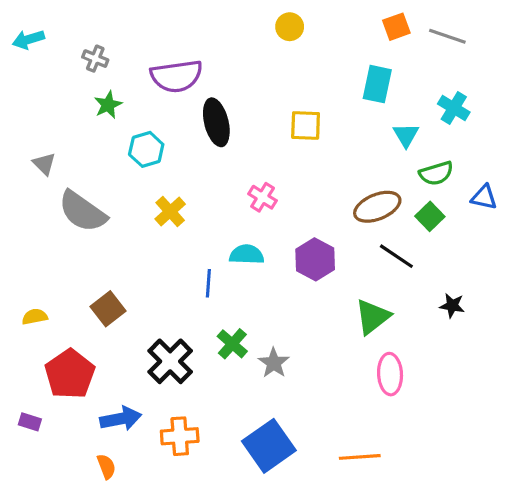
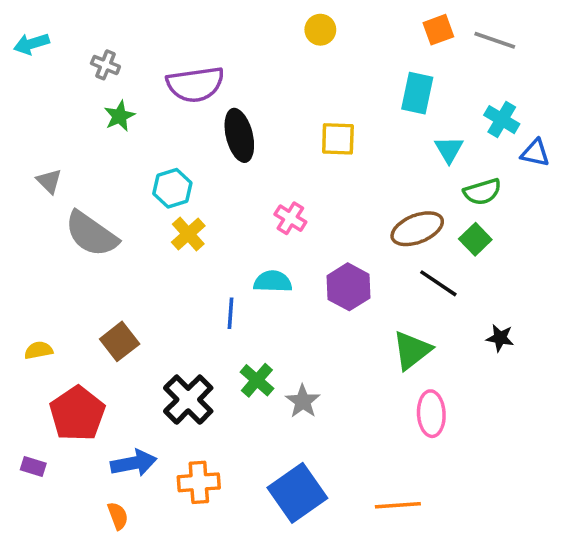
cyan hexagon: (146, 149) -> (172, 188), moved
blue triangle: (484, 197) -> (535, 153), moved

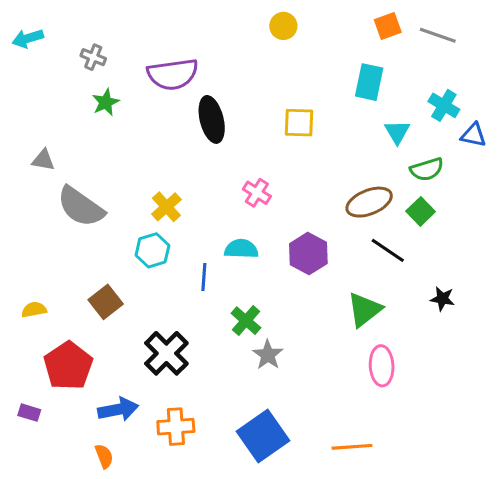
gray triangle: (49, 181) -> (43, 160), turned -35
cyan hexagon: (172, 188) -> (152, 250), moved
green cross: (257, 380) -> (246, 321), moved

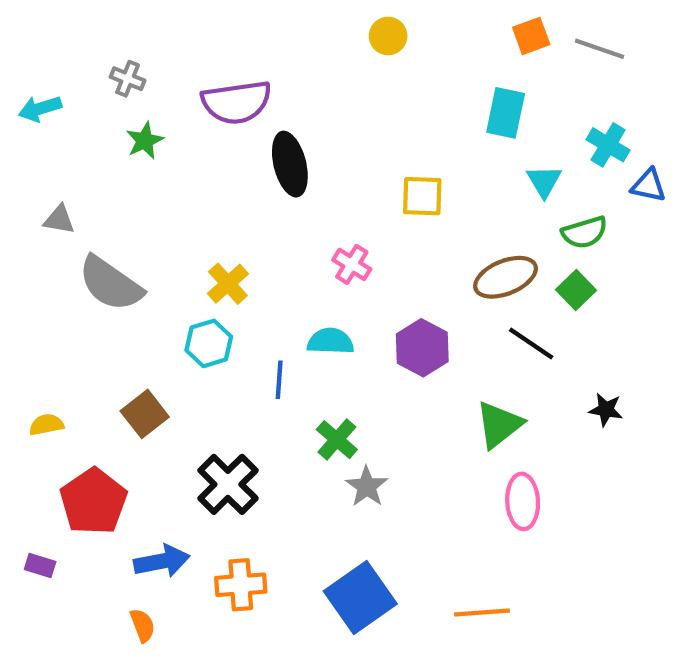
cyan arrow: (28, 38) -> (40, 109), moved
yellow square: (299, 123) -> (422, 196), moved

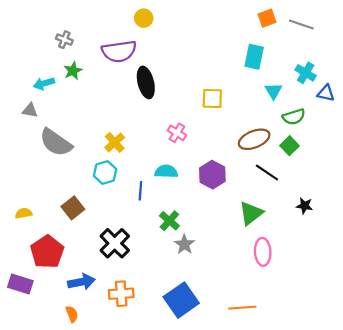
yellow circle: (388, 36) -> (144, 18), moved
cyan arrow: (40, 109) -> (44, 84), moved
purple rectangle: (40, 566) -> (20, 284), size x1.6

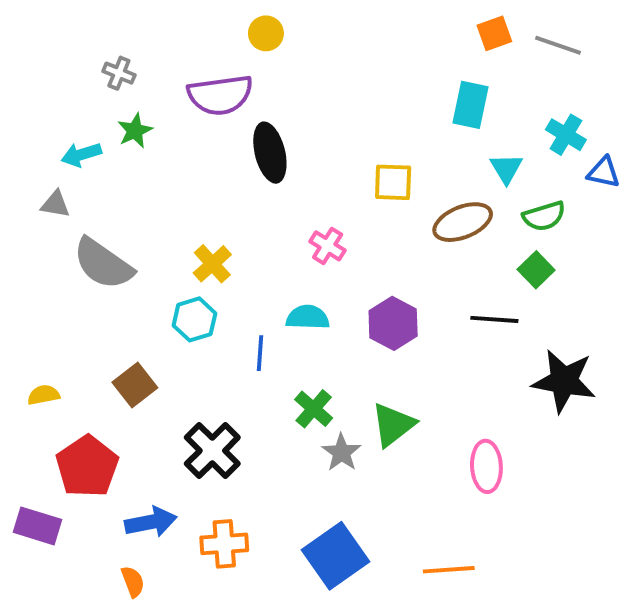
brown ellipse: (254, 139) -> (463, 222), moved
black line: (267, 173) -> (494, 319), turned -30
black star: (305, 206) -> (564, 381), size x2.0
green triangle: (251, 213) -> (393, 425), moved

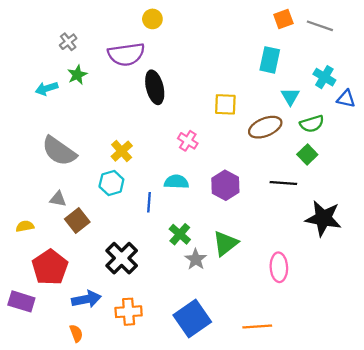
gray cross: (119, 73) -> (68, 42), turned 30
gray triangle: (55, 204) -> (58, 199), moved

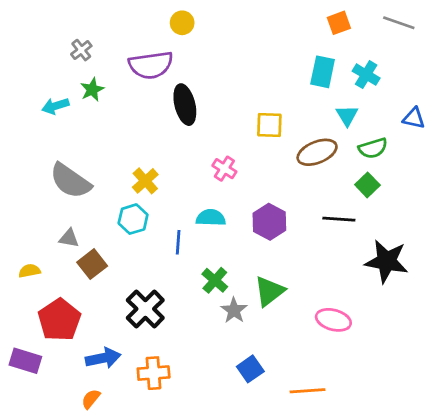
gray line: (320, 26) -> (399, 23), moved
cyan cross: (324, 77) -> (366, 75), moved
pink ellipse: (279, 267) -> (333, 320), turned -72
blue square: (192, 319) -> (250, 369), moved, size x0.6
orange semicircle: (76, 333) -> (91, 399), turned -120

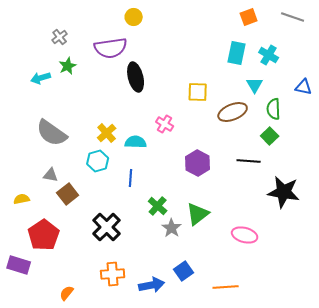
green semicircle: (373, 148) -> (274, 109), turned 105
cyan semicircle: (211, 218) -> (136, 142), moved
blue arrow: (103, 358) -> (152, 285), moved

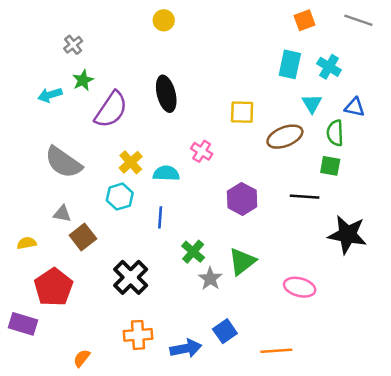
purple semicircle: (111, 48) -> (111, 110), moved, turned -48
blue triangle: (304, 87) -> (355, 107), moved
green square: (270, 136) -> (330, 166), turned -36

